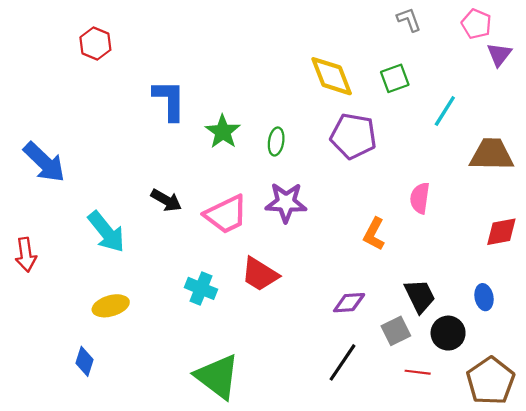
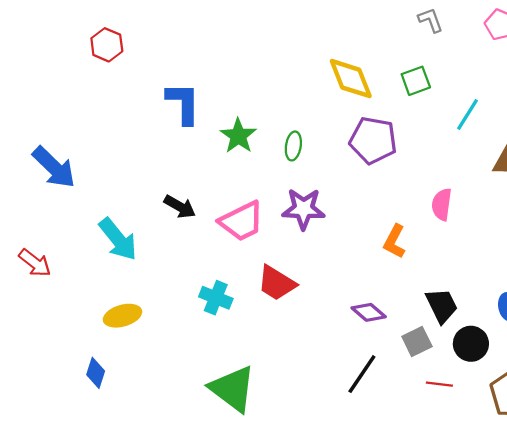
red arrow: (26, 255) -> (35, 263), turned -44
purple diamond: (349, 303) -> (369, 312), turned 44

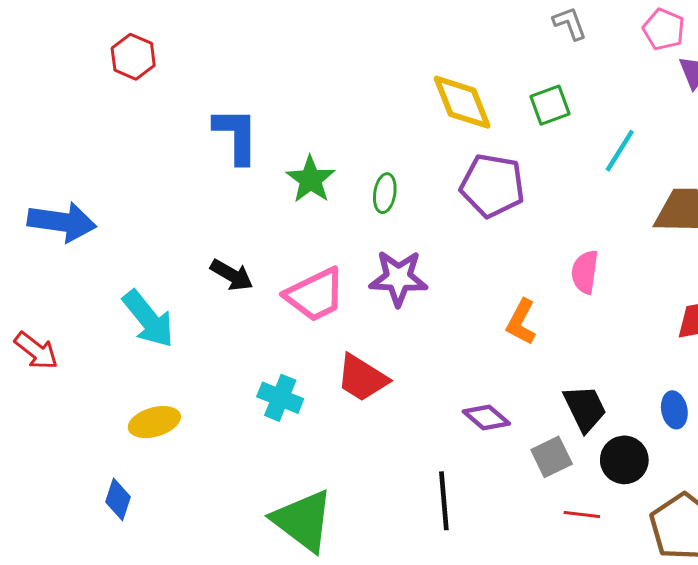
blue arrow: (54, 167) -> (62, 222), turned -36
black line: (362, 374) -> (444, 501), moved, turned -39

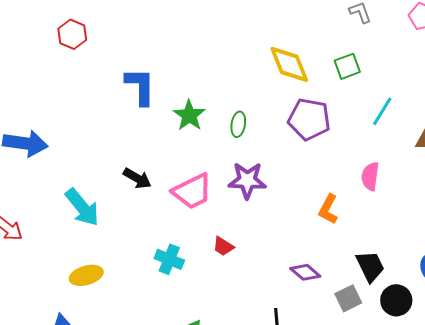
cyan line: (620, 151) -> (382, 111), moved
red trapezoid: (362, 378) -> (223, 246), size x0.6

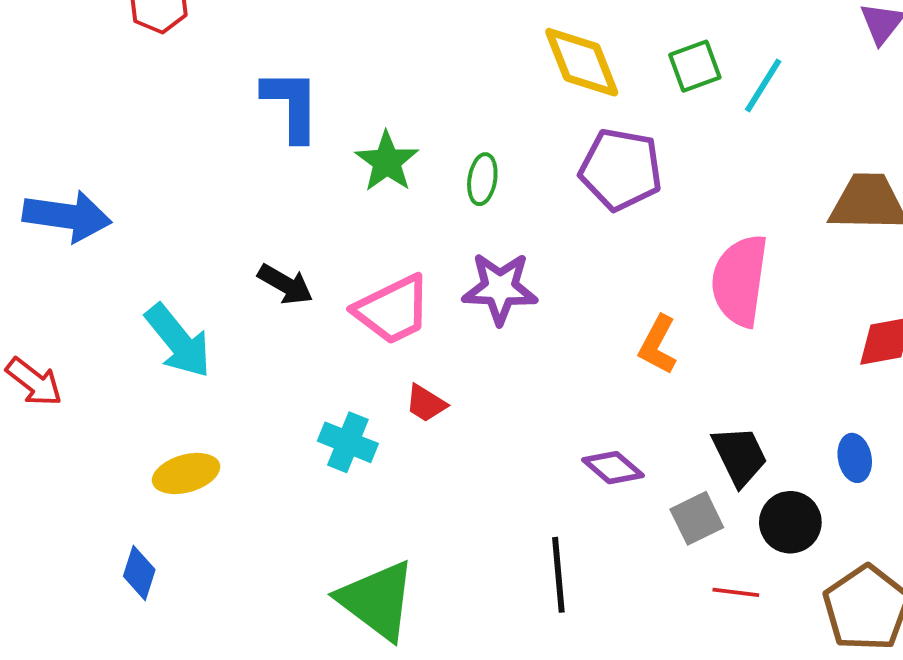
cyan line: (382, 111) -> (763, 86), moved
pink semicircle: (370, 176) -> (740, 281), size x1.6
red trapezoid: (223, 246) -> (426, 403), moved

